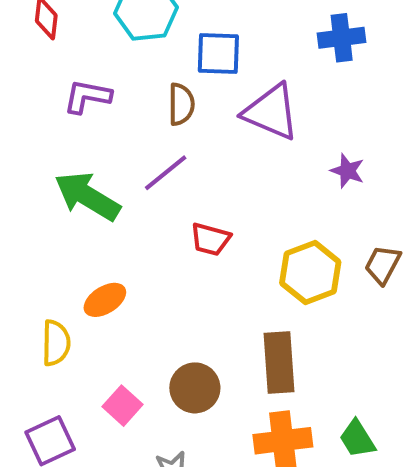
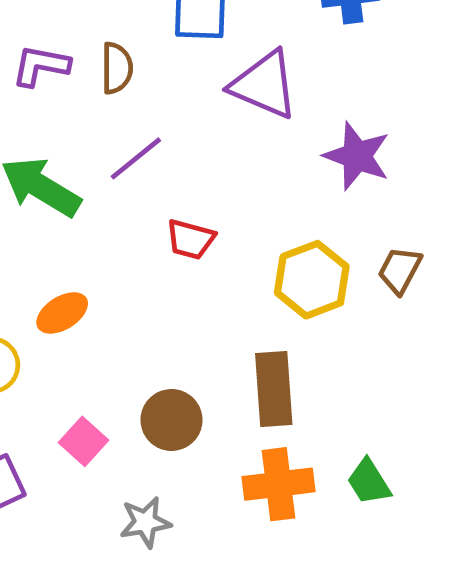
brown semicircle: (181, 104) -> (117, 68), moved
purple star: (347, 171) -> (357, 156), size x1.6

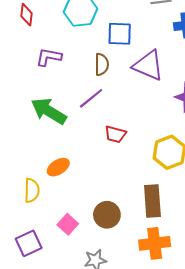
brown semicircle: (117, 68) -> (102, 64), moved

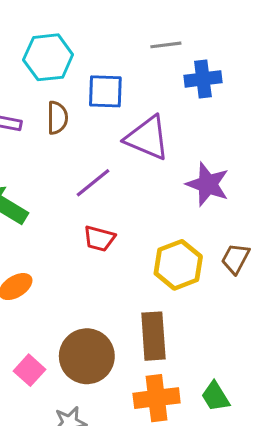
brown semicircle: (102, 64) -> (57, 118), moved
purple line: (91, 98) -> (93, 183), moved
brown circle: (107, 215) -> (87, 356), size x1.4

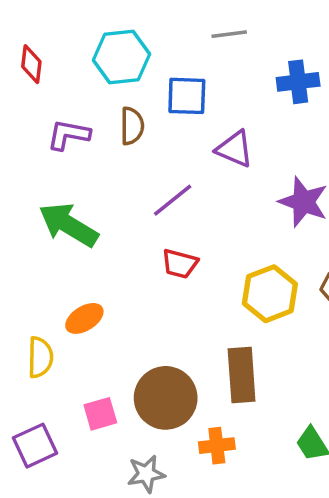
gray line: (166, 45) -> (229, 34), moved
purple triangle: (147, 138) -> (235, 149), size x0.7
pink square: (30, 370) -> (100, 414), turned 32
orange cross: (157, 398) -> (217, 446), moved, size x0.7

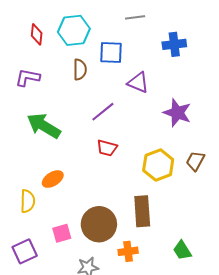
red diamond: (31, 64) -> (37, 34), moved
purple L-shape: (68, 135) -> (28, 78), moved

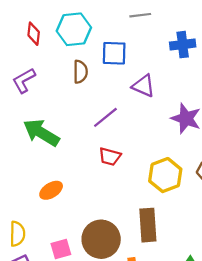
purple L-shape: (28, 78) -> (24, 80), turned -40
yellow semicircle: (28, 201) -> (17, 234), moved

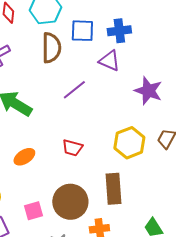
blue cross: (183, 45) -> (119, 31), moved
brown semicircle: (80, 72) -> (51, 48), size x1.4
red trapezoid: (110, 157) -> (72, 148), moved

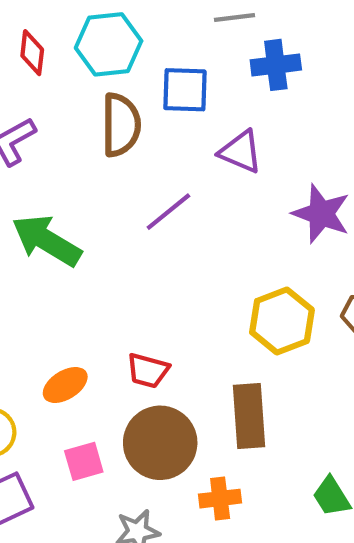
blue cross: (119, 31) -> (276, 65), moved
red trapezoid: (72, 148) -> (148, 371), moved
orange ellipse: (24, 157) -> (65, 385), moved

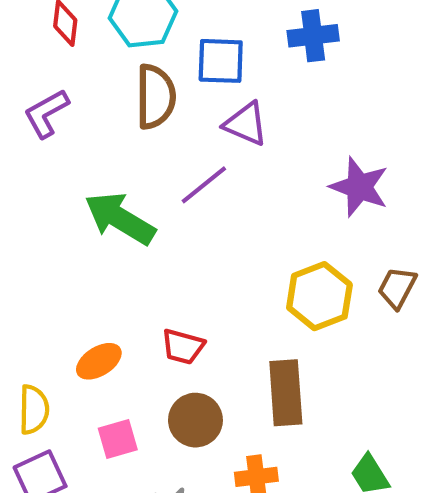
purple triangle: (241, 152) -> (246, 124), moved
green arrow: (47, 240) -> (120, 218), moved
brown circle: (160, 443) -> (195, 420), size x0.7

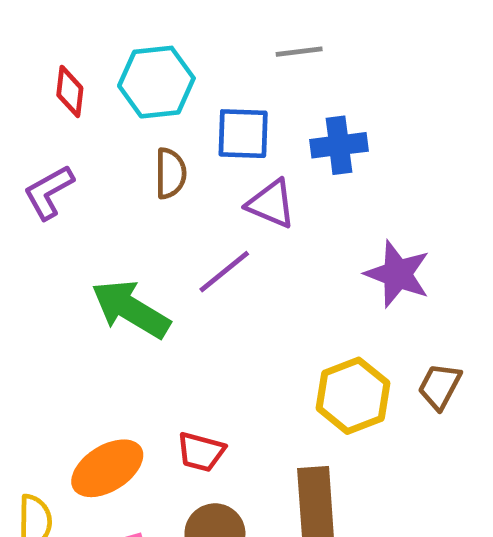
blue cross: (313, 36) -> (339, 145), moved
brown semicircle: (156, 97) -> (170, 173), size x0.7
orange ellipse: (99, 361) -> (107, 468), size x1.4

